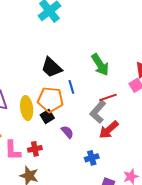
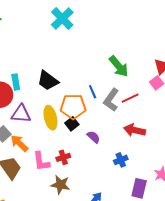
black trapezoid: (52, 67) -> (48, 81), moved
gray L-shape: (98, 112) -> (111, 100), moved
red arrow: (109, 130) -> (135, 130), turned 60

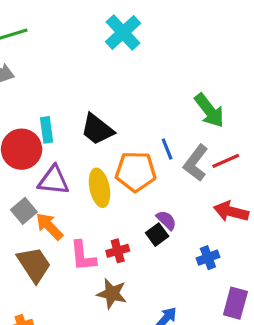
black square: (72, 124) -> (157, 235), moved

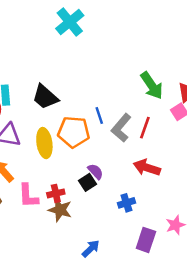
green arrow: (209, 110) -> (152, 86), moved
red line: (226, 161) -> (145, 128), turned -50
brown star: (112, 294) -> (60, 210), moved

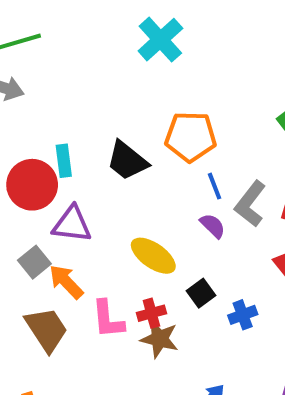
orange pentagon: (74, 132) -> (191, 137), moved
yellow ellipse: (44, 143) -> (153, 256), moved, turned -44
purple semicircle: (95, 172) -> (213, 226), moved
blue cross: (126, 203) -> (243, 315), moved

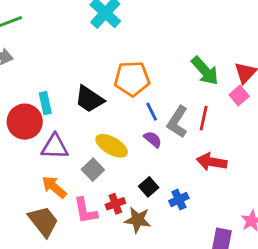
yellow ellipse: (153, 256) -> (112, 146), moved
gray square: (34, 262) -> (93, 170), moved
brown star: (160, 339) -> (138, 220), moved

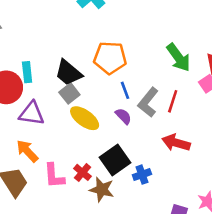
gray square: (93, 170) -> (69, 93), moved
black square: (149, 187) -> (115, 160), size x1.6
red cross: (115, 204) -> (83, 172), turned -36

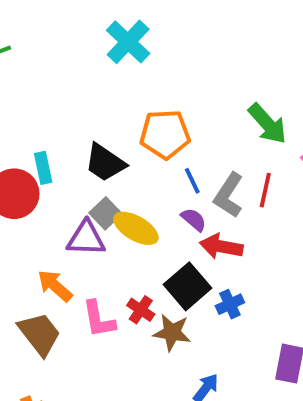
gray square: (69, 93) -> (105, 213), moved
purple triangle: (32, 114) -> (86, 238), moved
red arrow: (176, 143) -> (221, 246), moved

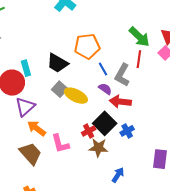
red line: (265, 190) -> (139, 59), moved
purple triangle: (86, 238) -> (25, 107), moved, turned -40
red cross: (141, 310) -> (89, 131), moved, turned 32

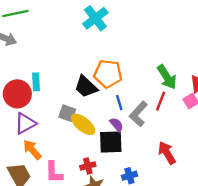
black trapezoid: (57, 63) -> (86, 87), moved
gray square: (60, 89) -> (67, 113), turned -35
red arrow: (120, 102) -> (167, 153), moved, turned 40
black square: (105, 123) -> (111, 142), moved, turned 30

